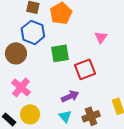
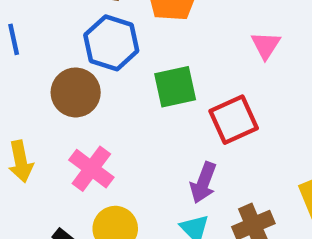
purple arrow: (70, 96) -> (203, 183), turned 138

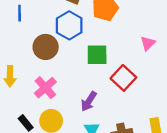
red square: (234, 120) -> (123, 78), turned -35
purple arrow: (203, 183) -> (89, 101), moved

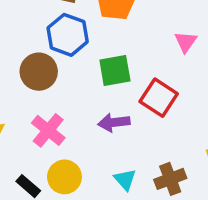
purple arrow: (89, 101) -> (114, 123), moved, turned 60

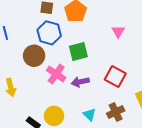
red square: (159, 98) -> (115, 77), moved
pink cross: (48, 130) -> (56, 74), moved

